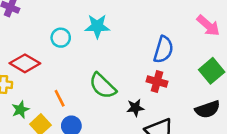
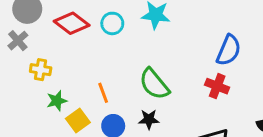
red diamond: (25, 63) -> (72, 23), moved
black star: (135, 108) -> (149, 119), moved

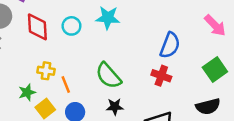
red diamond: (72, 23) -> (37, 27), turned 52
yellow cross: (41, 70) -> (46, 71), moved
black star: (149, 119) -> (115, 107), moved

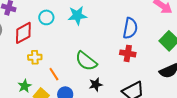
cyan circle: (71, 26) -> (46, 17), moved
red diamond: (37, 27) -> (23, 33), turned 75
yellow cross: (46, 71) -> (35, 57), moved

